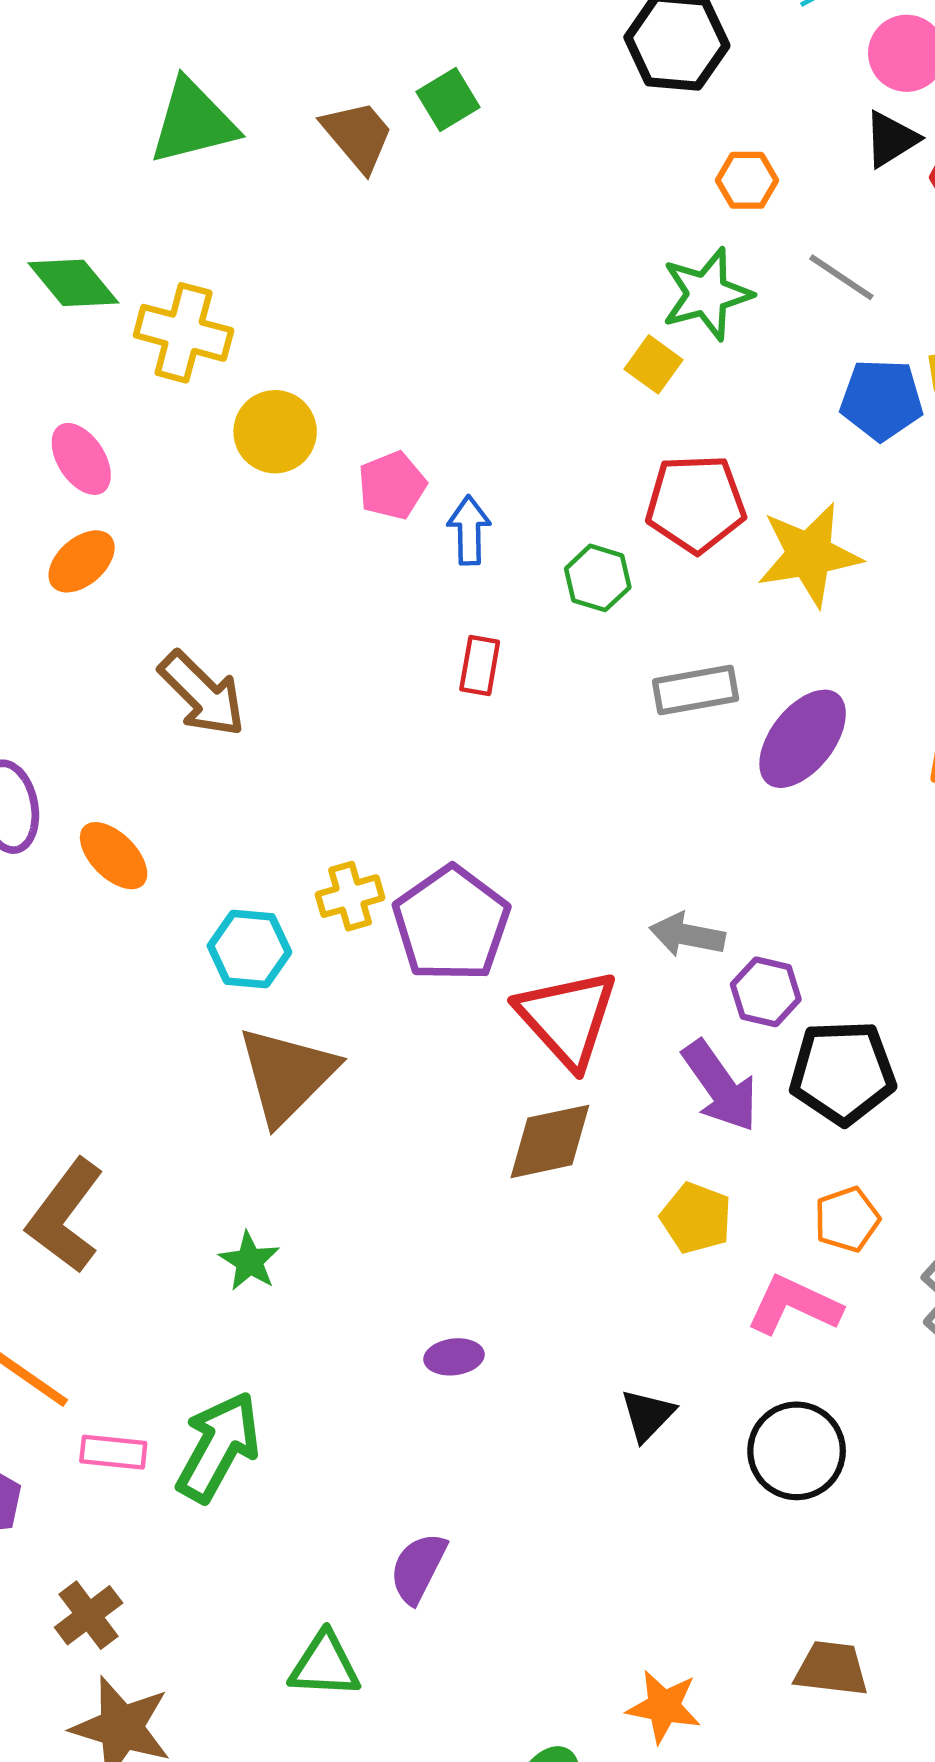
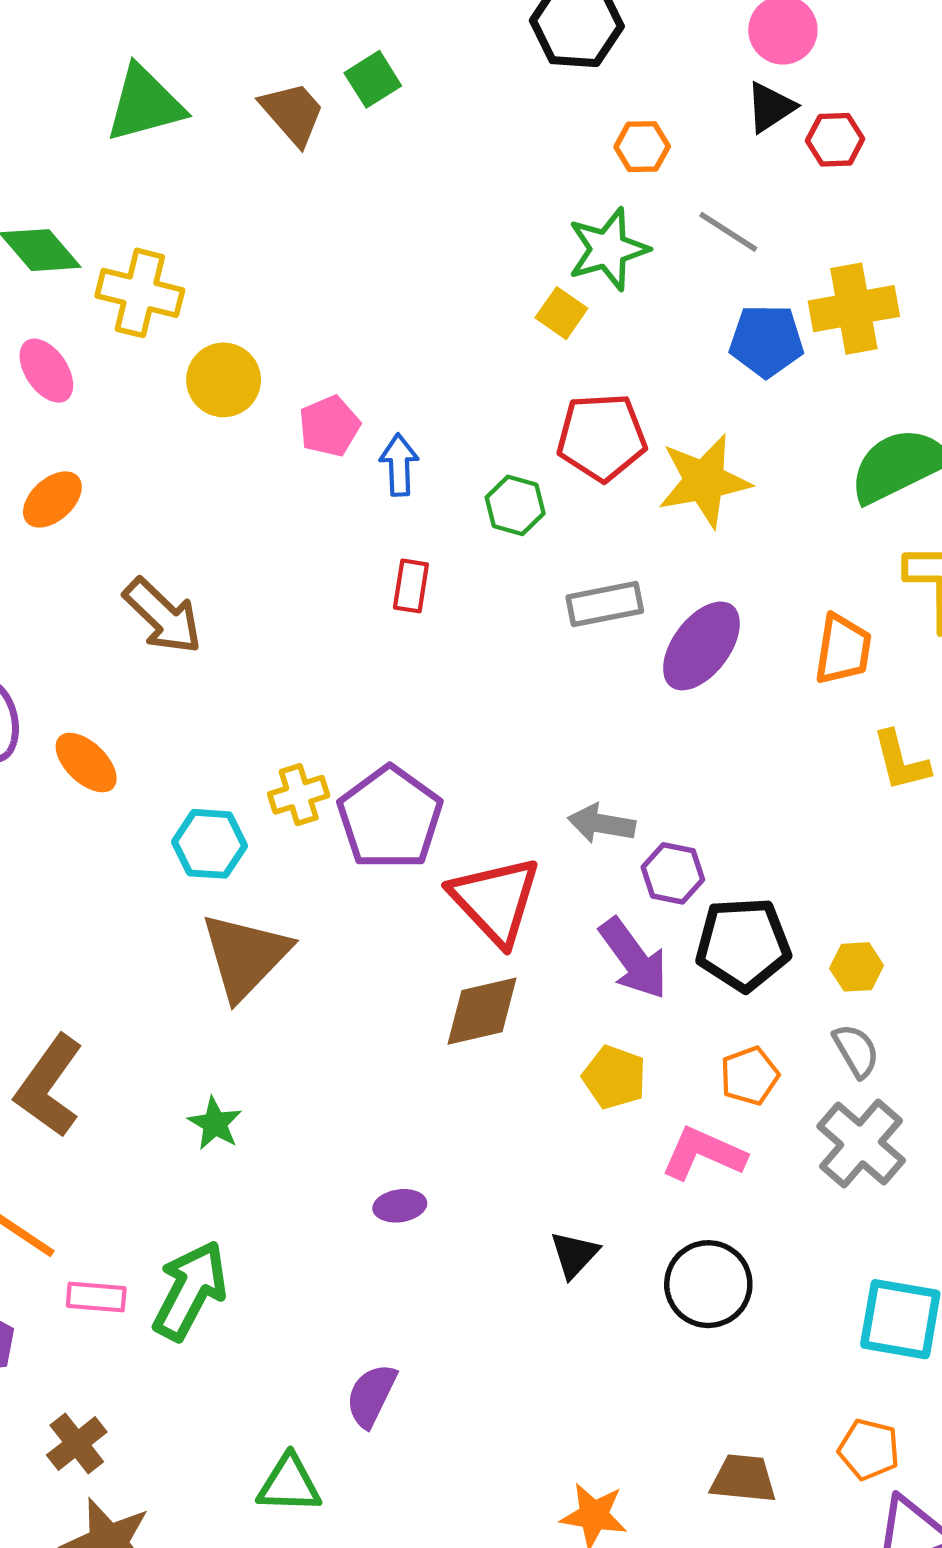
pink ellipse: (81, 459) -> (46, 371), moved

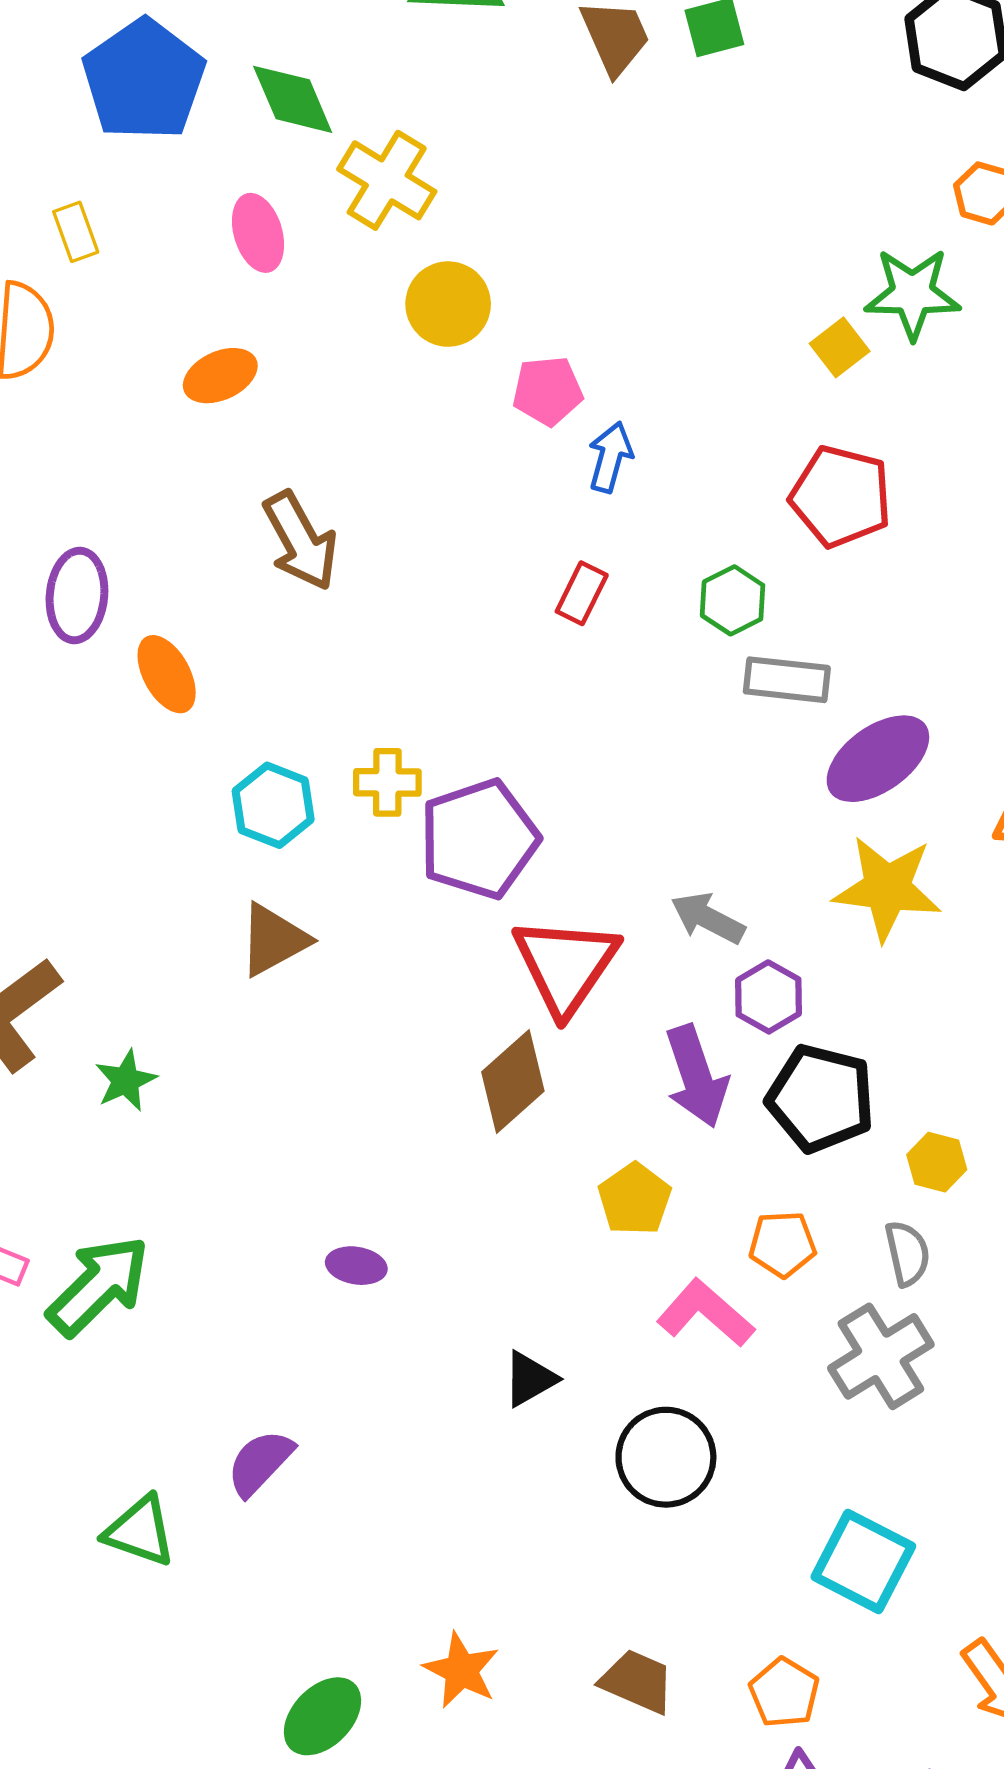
yellow star: (704, 481) -> (887, 888), moved
green hexagon: (515, 505) -> (733, 600), moved
brown triangle: (245, 956) -> (274, 940), size x0.7
brown diamond: (482, 1011) -> (513, 1082), turned -46
green star: (215, 1124) -> (126, 1081), moved

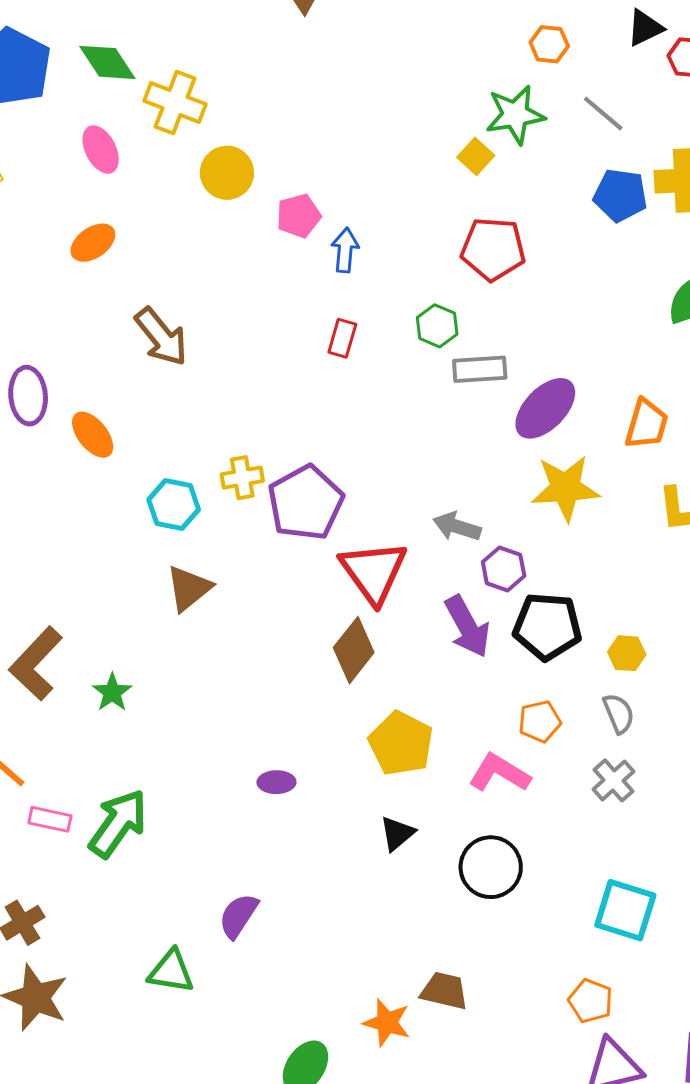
yellow pentagon: (635, 1199) -> (401, 743), moved, size x1.4
gray cross: (881, 1356) -> (613, 780), size x0.7
brown trapezoid: (637, 1681) -> (444, 991), moved

